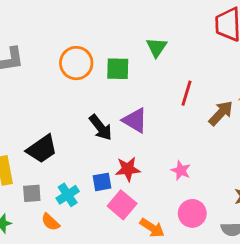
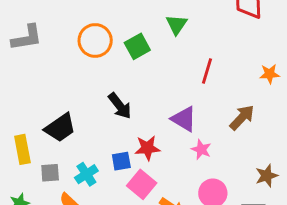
green square: (118, 69) -> (137, 46), turned -30
brown arrow: (221, 113) -> (242, 118), moved
purple triangle: (135, 120) -> (184, 119), moved

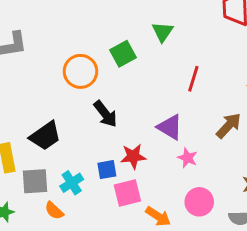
orange circle: (95, 40) -> (80, 71), moved
gray square: (50, 173) -> (35, 181), size x1.4
pink square: (142, 184) -> (127, 193), turned 36

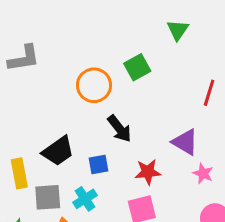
green triangle: (163, 32) -> (178, 30), moved
blue square: (107, 170) -> (98, 164), moved

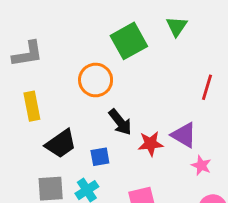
green square: (137, 67) -> (129, 41), moved, size x1.4
red star: (148, 172) -> (151, 144), moved
yellow rectangle: (19, 173) -> (32, 106), moved

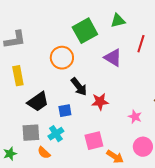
green triangle: (177, 26) -> (118, 21), turned 42
red line: (207, 87) -> (141, 44), moved
purple triangle: (184, 135) -> (113, 58), moved

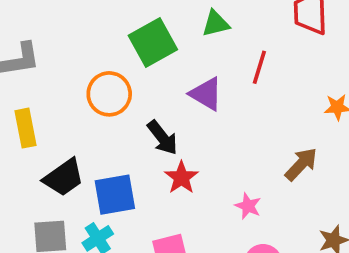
black arrow: (79, 87) -> (162, 138), moved
red star: (100, 102) -> (181, 178), turned -30
blue square: (65, 111) -> (115, 195), size x1.6

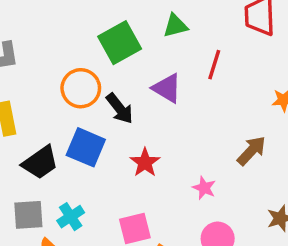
black arrow: (162, 138) -> (120, 108), moved
blue square: (115, 195) -> (86, 147), moved, turned 33

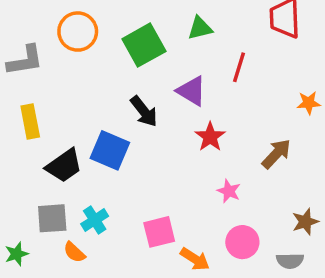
orange circle: (81, 88) -> (78, 32), moved
red star: (145, 163) -> (210, 137), moved

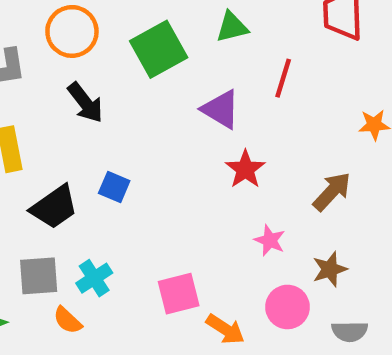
black arrow: (144, 111) -> (85, 103), moved
blue square: (110, 150) -> (114, 187), size x0.6
brown star: (305, 222) -> (330, 269), moved

